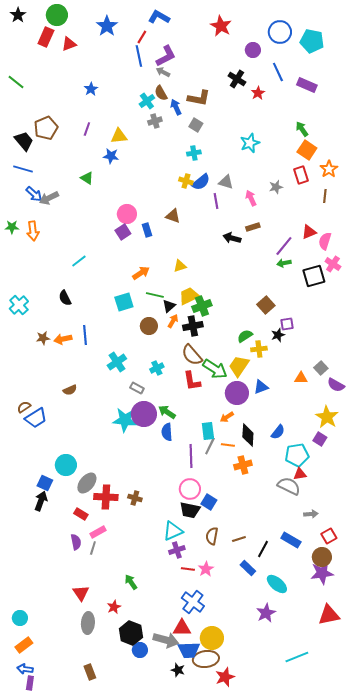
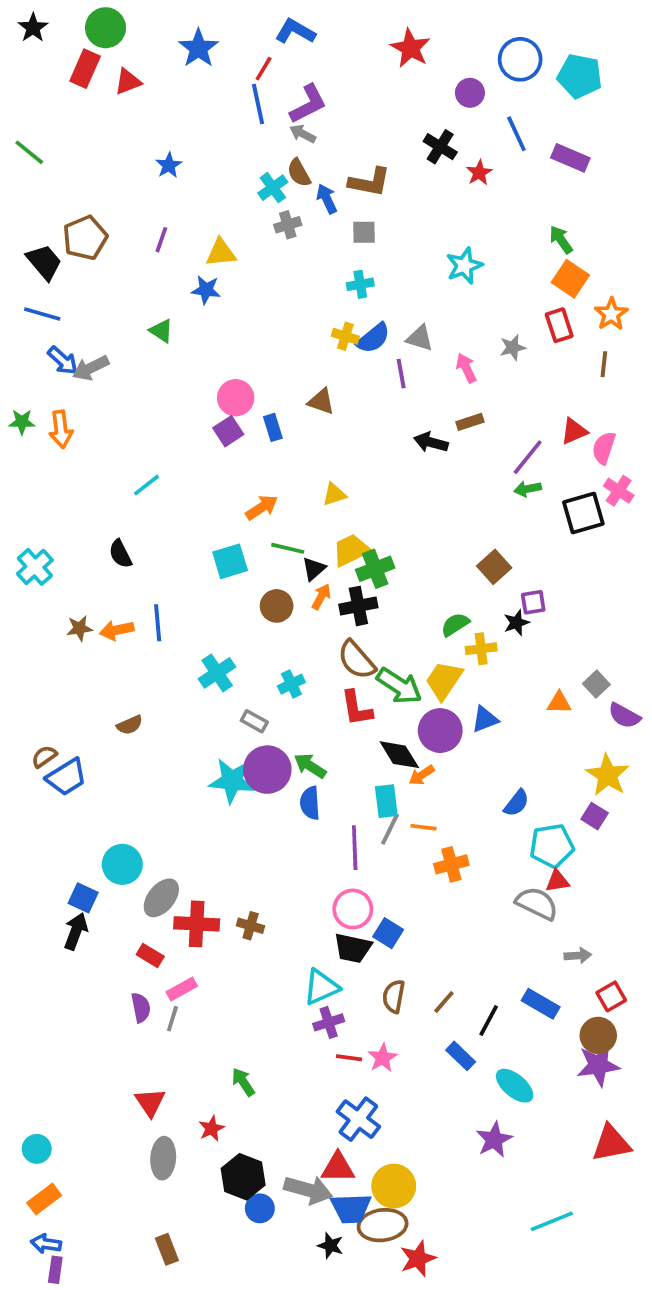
gray square: (196, 125) -> (364, 232), turned -32
black diamond: (248, 435) -> (399, 755), moved, turned -35
brown line: (239, 539) -> (444, 1002), turned -32

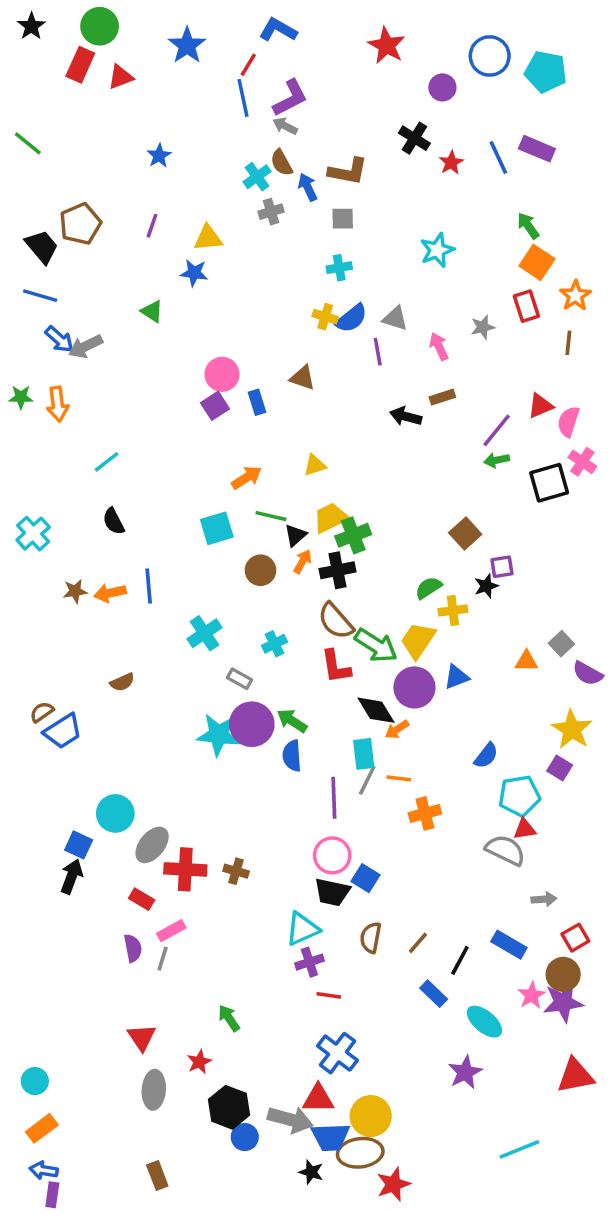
blue line: (516, 134) -> (498, 157), moved
cyan line: (146, 485) -> (107, 462), moved
pink star: (383, 1058) -> (532, 995), moved

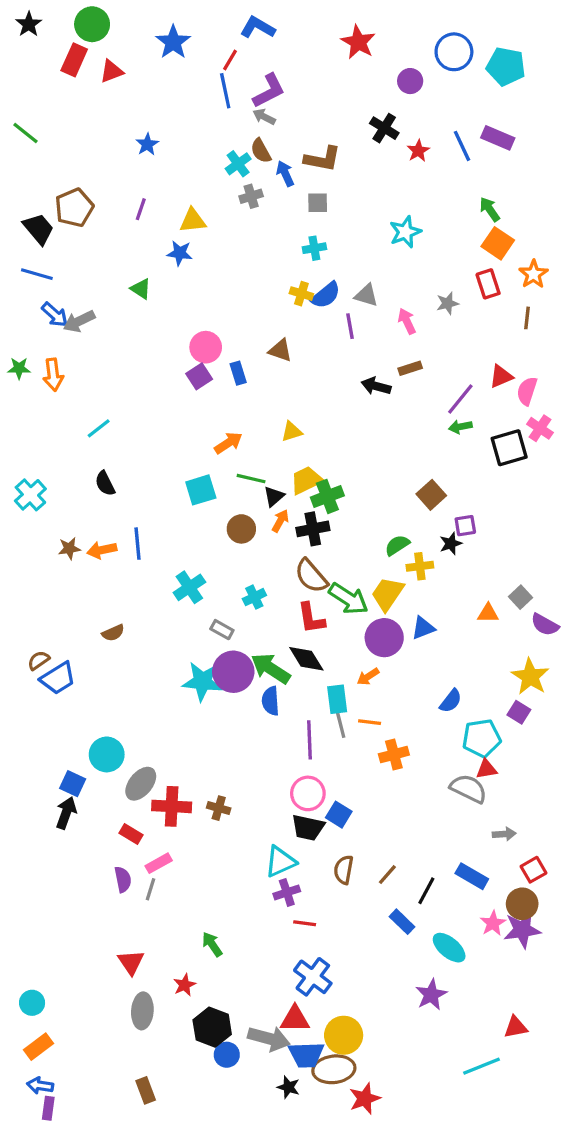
black diamond: (376, 710) -> (306, 659), moved
green arrow: (292, 721) -> (271, 668), size x1.4
gray line: (367, 780) -> (340, 724), turned -40
red triangle: (575, 1076) -> (516, 1027), moved, size x0.7

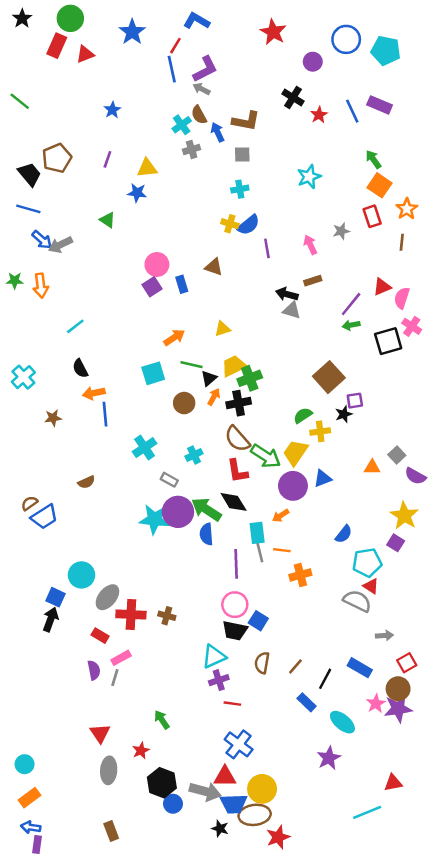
gray triangle: (366, 295) -> (292, 310), moved
brown square: (431, 495) -> (329, 377), size x1.4
orange arrow: (102, 550) -> (94, 393), moved
red triangle: (486, 769) -> (371, 586), turned 42

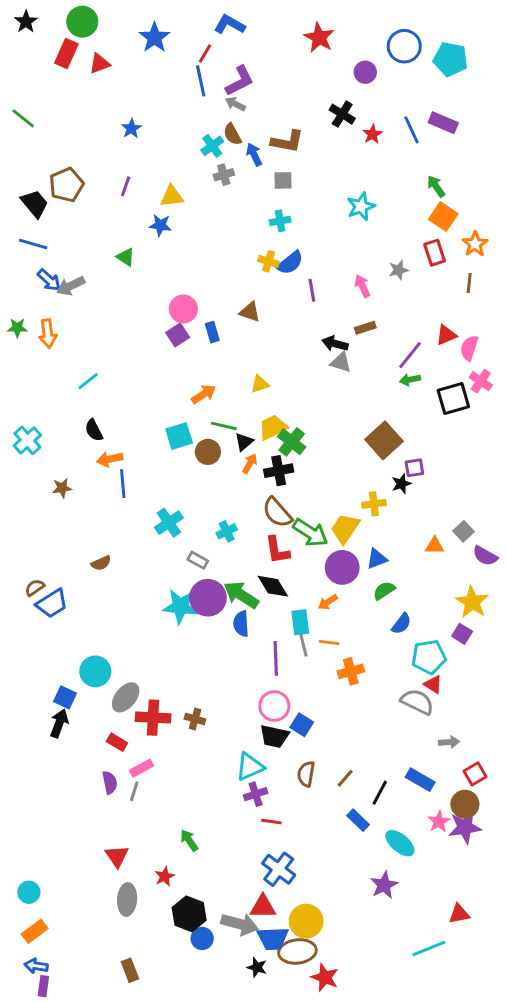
green cross: (250, 378) -> (292, 442), turned -30
brown circle: (184, 403) -> (208, 452), moved
green semicircle: (303, 415) -> (384, 591), moved
red star: (278, 837) -> (325, 977), turned -30

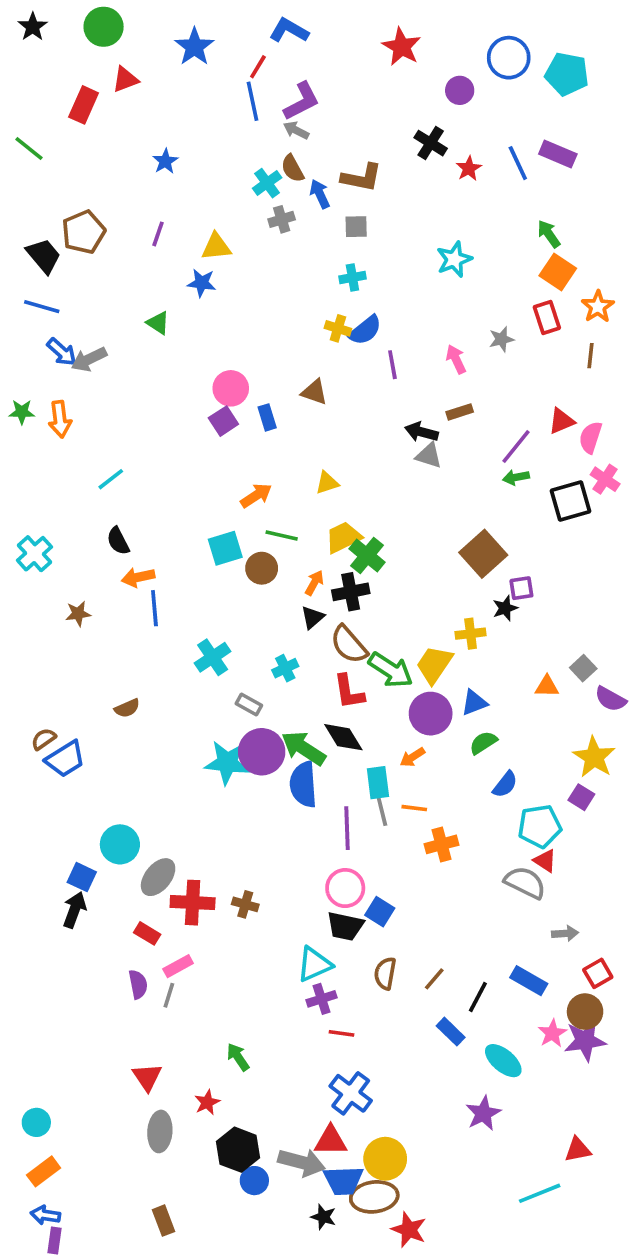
red rectangle: (66, 53) -> (84, 105), moved
black triangle: (244, 442) -> (312, 617), moved
blue semicircle: (241, 624) -> (303, 784), size x1.4

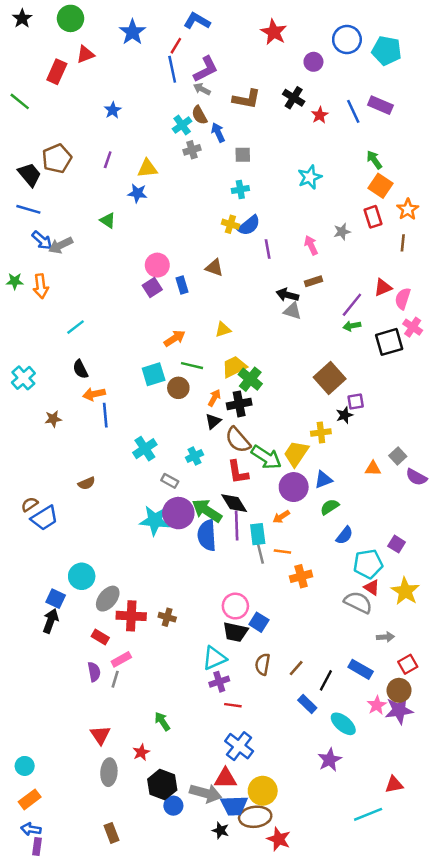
brown L-shape: (362, 178) -> (247, 99), moved
yellow star: (594, 757) -> (405, 591), moved
purple line: (347, 828) -> (237, 525), moved

